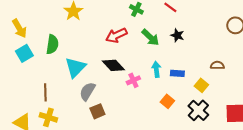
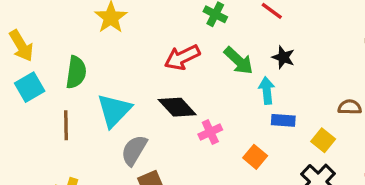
cyan arrow: (156, 69) -> (267, 90), moved
brown line: (45, 92) -> (66, 125), moved
orange square: (167, 101) -> (255, 157), moved

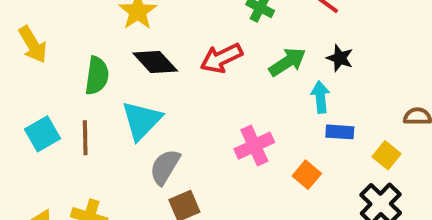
green arrow: (239, 61) -> (287, 62), turned -76
cyan square: (30, 87) -> (42, 134), moved
black diamond: (177, 107) -> (155, 62), moved
pink cross: (210, 132) -> (254, 146), size x1.4

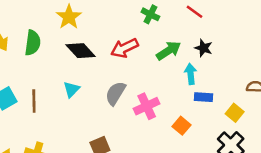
green semicircle: (97, 76) -> (33, 43), moved
cyan triangle: (142, 120) -> (71, 89), size x0.6
gray semicircle: (165, 167) -> (115, 93), moved

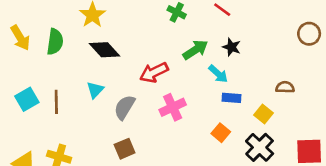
red arrow: (125, 48) -> (154, 72), moved
cyan arrow: (191, 74) -> (218, 74), turned 138
gray semicircle: (115, 93) -> (125, 107), moved
orange square: (182, 126) -> (221, 133), moved

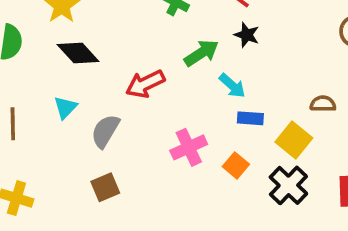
black star: (232, 47) -> (247, 35), moved
pink cross: (173, 107) -> (189, 147), moved
yellow square: (264, 114) -> (294, 140), size x1.4

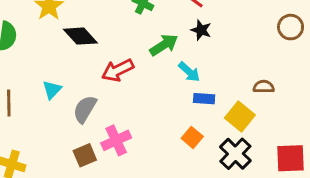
black diamond: (78, 53) -> (80, 36), moved
pink cross: (189, 147) -> (116, 140), moved

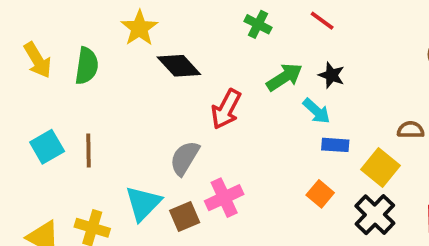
black star: (201, 30) -> (332, 75), moved
red arrow: (118, 70) -> (226, 109), turned -36
cyan triangle: (52, 90) -> (143, 203), moved, size x1.5

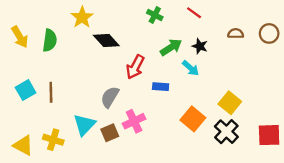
brown semicircle: (411, 130) -> (236, 33), moved
blue rectangle: (335, 145) -> (161, 87), moved
orange square: (320, 194) -> (193, 119), size x1.5

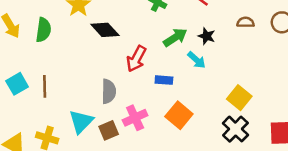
gray semicircle: (110, 97) -> (109, 91), turned 150
orange square: (193, 119) -> (179, 115), moved

